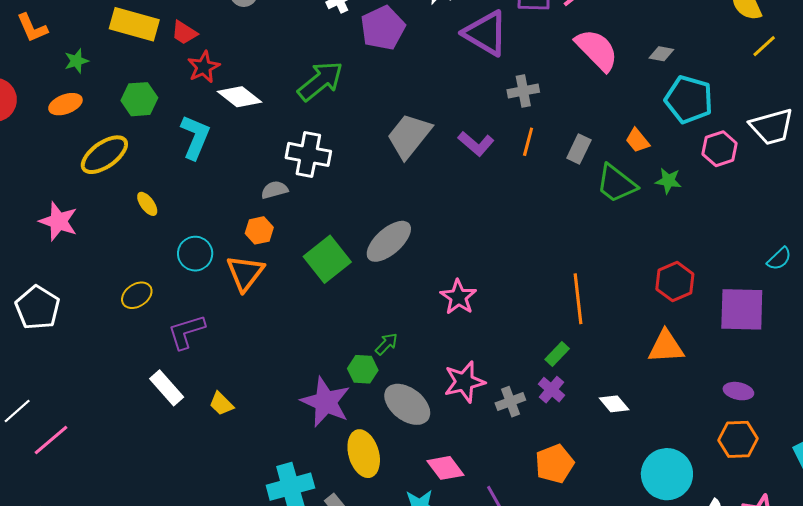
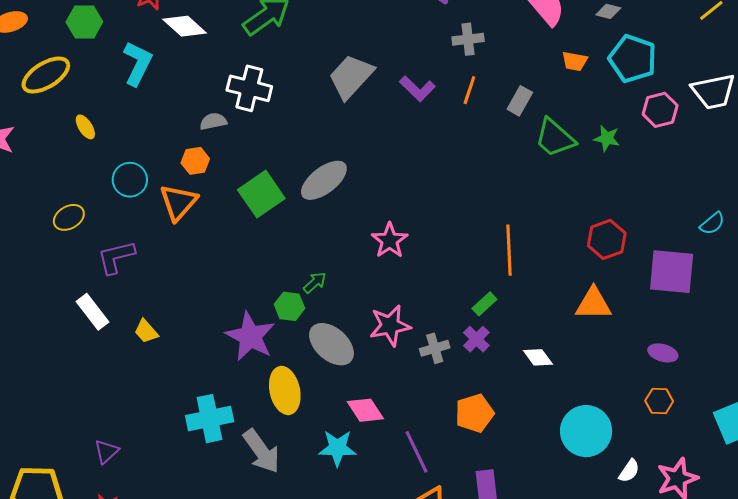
orange trapezoid: (637, 140) -> (575, 61), moved, turned -44
orange hexagon: (738, 439) -> (659, 401), size x0.7

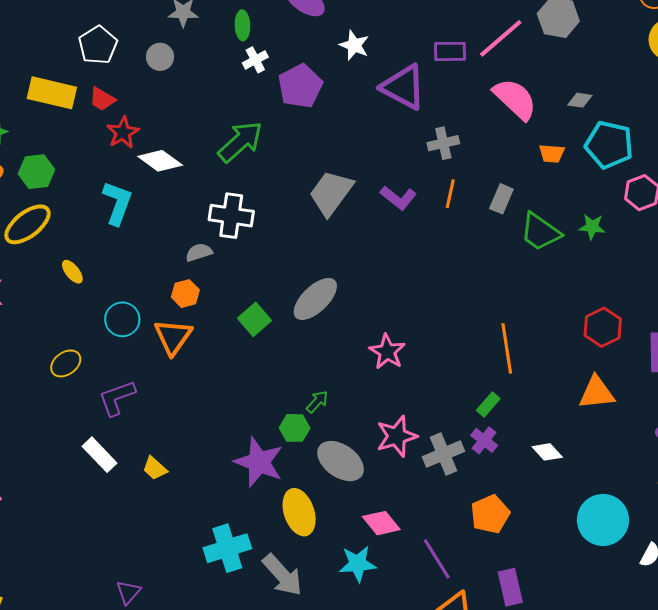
green hexagon: (84, 22) -> (36, 172), moved
green square: (261, 194) -> (255, 319), size x0.7
gray cross: (435, 348) -> (444, 454), size x1.4

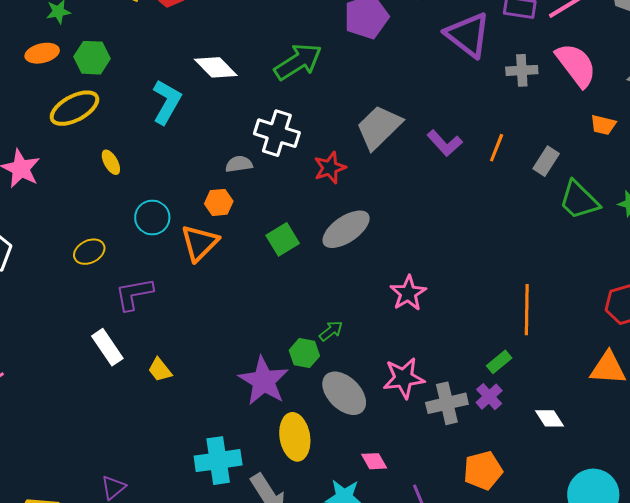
red star: (123, 133) -> (330, 168), moved
gray cross: (443, 143) -> (522, 70), moved
pink diamond: (381, 523) -> (374, 461), size x0.7

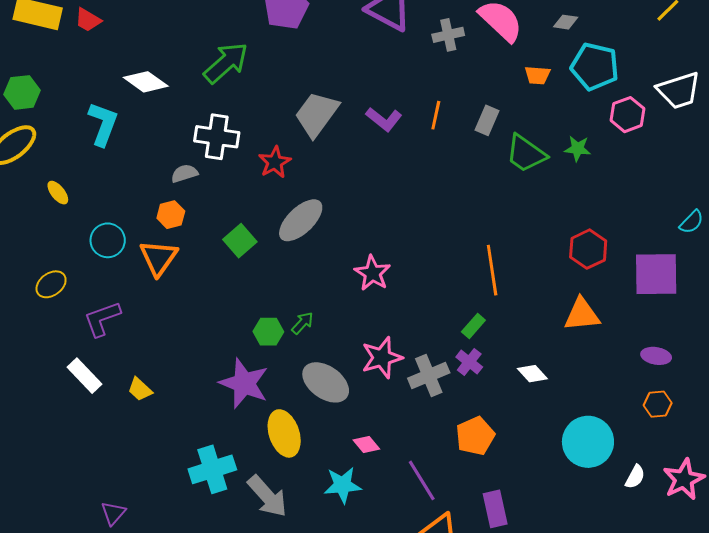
green hexagon: (304, 353) -> (268, 332), moved

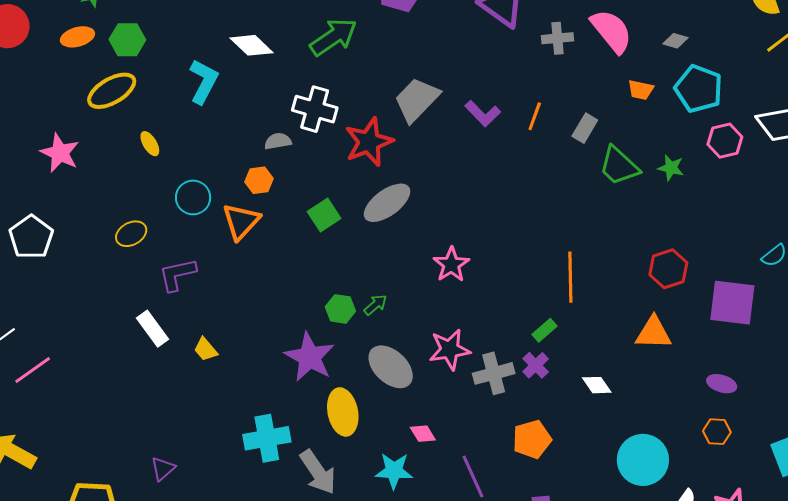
red star: (275, 162) -> (369, 142), size x1.5

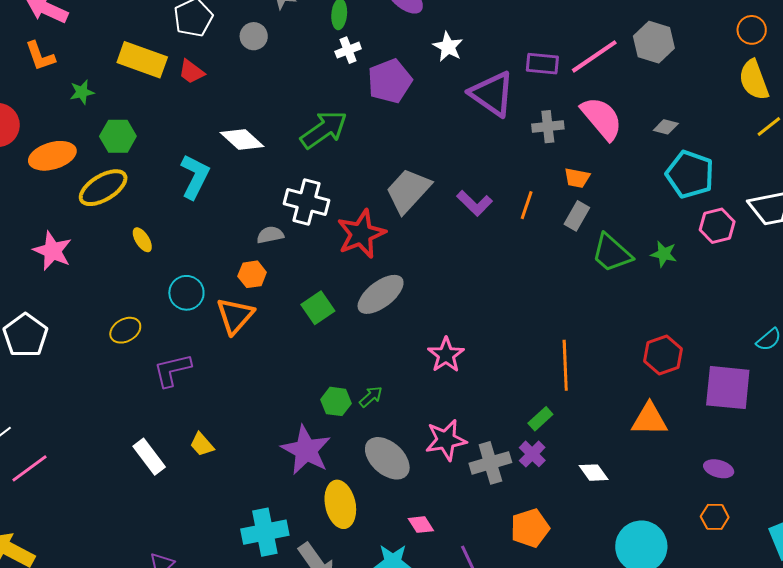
orange ellipse: (77, 37) -> (52, 156), moved, size x1.4
orange trapezoid: (641, 90) -> (577, 178), moved
white rectangle: (152, 329) -> (149, 457), moved

